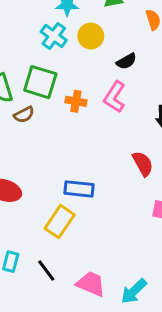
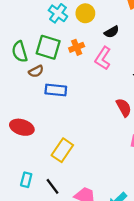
orange cross: (76, 101) -> (77, 47), moved, turned -32
blue rectangle: (79, 189) -> (56, 90), moved

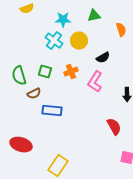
green square: (48, 47) -> (45, 72), size x0.6

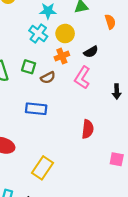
orange cross: (71, 72) -> (62, 56), moved
brown semicircle: (34, 94) -> (48, 78), moved
red semicircle: (114, 127) -> (88, 129), moved, turned 36

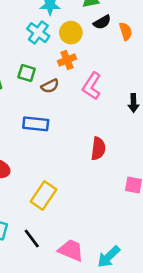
orange semicircle: (110, 22) -> (126, 31), moved
black semicircle: (91, 52) -> (102, 22), moved

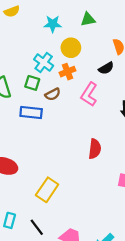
black semicircle: (102, 22) -> (106, 68), moved
cyan cross: (38, 33) -> (44, 62), moved
blue rectangle: (36, 124) -> (31, 112), moved

